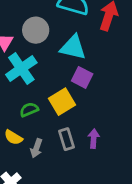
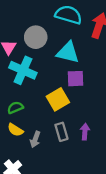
cyan cross: (21, 69) -> (23, 70), turned -32
purple square: (82, 77) -> (76, 79), turned -30
green semicircle: (29, 110) -> (15, 108), moved

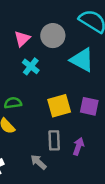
cyan cross: (23, 70) -> (31, 66), size x0.6
purple square: (76, 79) -> (89, 106), moved
gray arrow: (35, 139) -> (38, 162), moved, turned 98

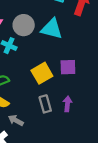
gray circle: (53, 36) -> (24, 25), moved
gray arrow: (38, 162) -> (16, 120), moved

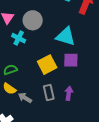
cyan triangle: (52, 29) -> (66, 36), moved
gray arrow: (16, 120) -> (25, 98), moved

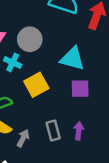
yellow square: (47, 65) -> (36, 85), moved
gray arrow: (25, 98) -> (23, 138), turned 88

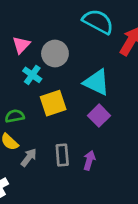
purple square: (80, 89) -> (99, 116), turned 36

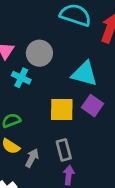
yellow square: (53, 103) -> (62, 109), moved, turned 30
purple arrow: (89, 160) -> (69, 175), moved

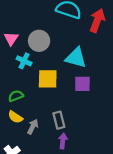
purple square: (93, 106) -> (82, 84), turned -35
yellow square: (62, 109) -> (48, 79), moved

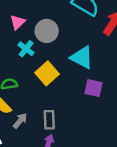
yellow square: (48, 79) -> (47, 73), turned 35
purple square: (82, 84) -> (94, 88), moved

